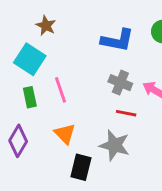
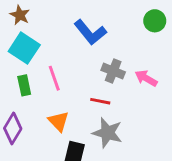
brown star: (46, 26) -> (20, 15), moved
blue L-shape: (117, 40) -> (90, 32), moved, turned 40
red line: (126, 113) -> (100, 101), moved

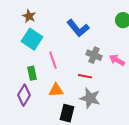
green rectangle: (24, 85) -> (32, 73), moved
orange triangle: (59, 121) -> (56, 90), turned -49

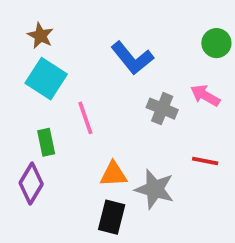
pink arrow: (117, 60) -> (205, 95), moved
red line: (85, 76) -> (205, 161), moved
orange triangle: (56, 90) -> (113, 174), moved

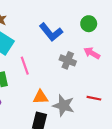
green circle: (216, 43) -> (89, 24), moved
red line: (205, 161) -> (94, 98), moved

